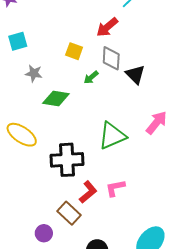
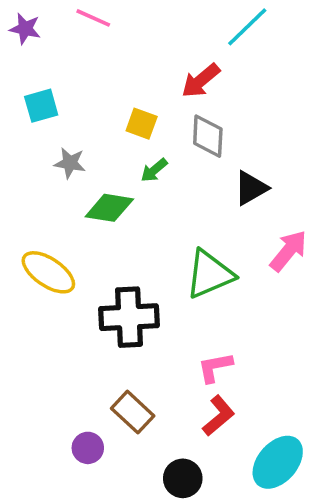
black triangle: (135, 74) -> (251, 188), moved, turned 45
green arrow: (91, 77) -> (154, 170), moved
red L-shape: (88, 192) -> (219, 416), moved

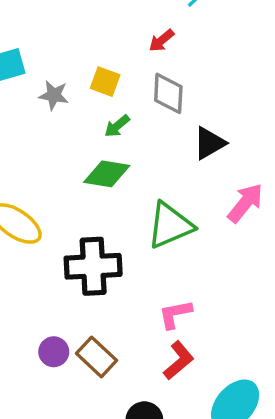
red arrow: (201, 81) -> (161, 40), size x0.7
gray star: (70, 163) -> (54, 95), moved
green diamond: (109, 208) -> (107, 174), moved
purple circle: (88, 448) -> (54, 352), moved

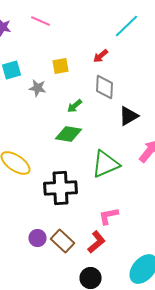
yellow square: (105, 82) -> (60, 66), moved, turned -30
red L-shape: (179, 360) -> (96, 242), moved

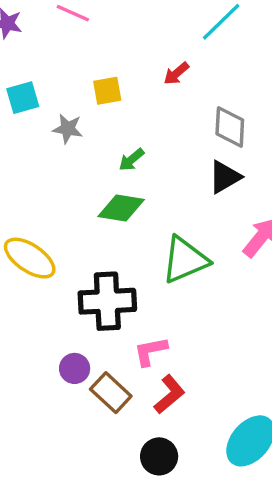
gray diamond: (104, 87) -> (230, 127), moved
pink L-shape: (108, 216) -> (150, 351), moved
purple circle: (38, 238) -> (75, 368), moved

